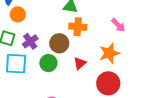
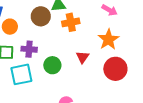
purple cross: (30, 41) -> (29, 49), turned -35
brown circle: (59, 43) -> (41, 16), moved

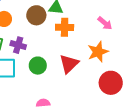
red triangle: (83, 57) -> (69, 64), size x1.5
red circle: (115, 69) -> (111, 83), moved

